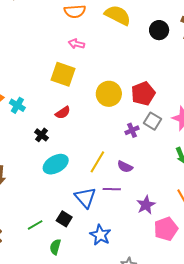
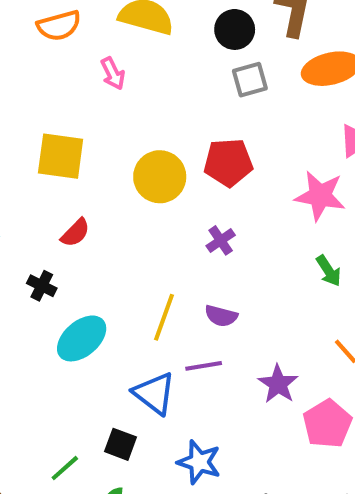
pink arrow: (76, 44) -> (113, 73), moved, turned -119
red pentagon: (143, 93) -> (228, 162), turned 30
gray square: (152, 121) -> (250, 80), moved, turned -36

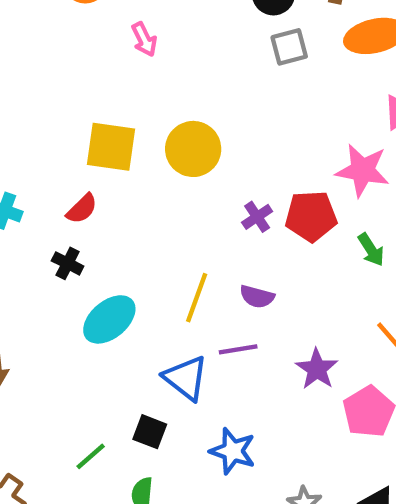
yellow square: (61, 156) -> (111, 147), moved
red pentagon: (228, 162) -> (311, 216), moved
red semicircle: (75, 233) -> (82, 209), moved

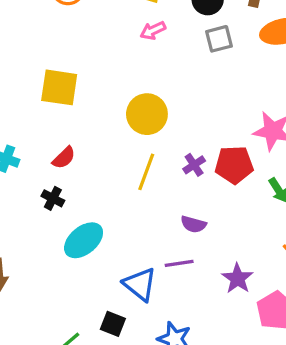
pink arrow: (144, 39) -> (153, 30), moved, turned 90
yellow square: (111, 147) -> (59, 87), moved
yellow line: (197, 298) -> (146, 172), moved

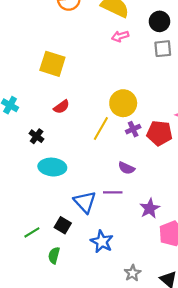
yellow circle: (147, 114) -> (123, 103), moved
red semicircle: (64, 158) -> (61, 107), moved
cyan ellipse: (84, 240) -> (52, 167), turned 35

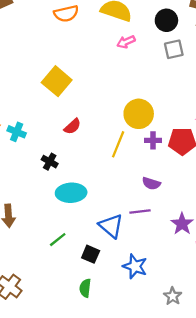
yellow square: (52, 64) -> (57, 81), turned 30
purple cross: (133, 129) -> (153, 140), turned 32
green line: (32, 232) -> (58, 240), moved

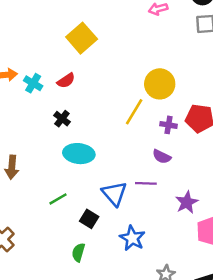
red semicircle: (72, 126) -> (66, 81), moved
purple cross: (153, 140) -> (169, 125), moved

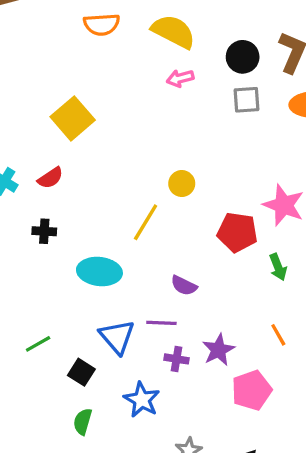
yellow circle: (160, 84) -> (182, 184), size x0.6
black cross: (62, 119) -> (44, 231), turned -35
purple cross: (169, 125) -> (176, 359), moved
cyan ellipse: (79, 154) -> (99, 271), moved
green semicircle: (78, 252) -> (83, 422), moved

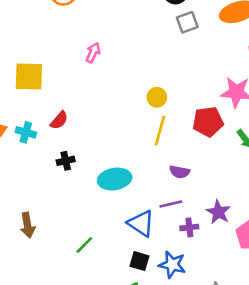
pink arrow: (180, 78) -> (93, 53), moved, turned 144
yellow square: (73, 118) -> (29, 76), moved, turned -32
yellow line: (146, 222) -> (160, 130), moved
black square: (81, 372) -> (139, 261), moved

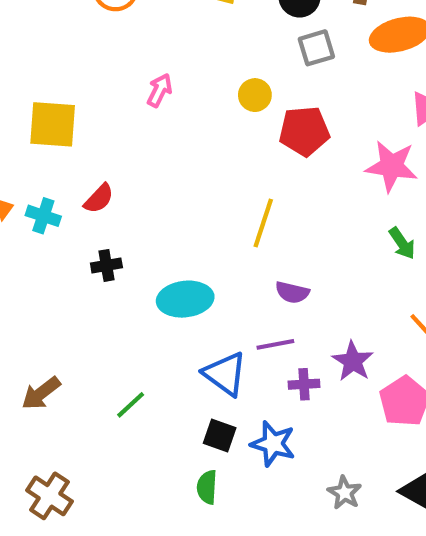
yellow circle: (157, 97) -> (255, 95), moved
red pentagon: (208, 122) -> (304, 131), moved
brown arrow: (28, 225) -> (41, 393), moved, turned 60

